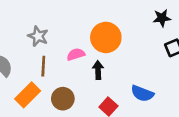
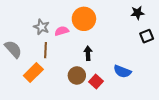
orange circle: (106, 37) -> (84, 19), moved
pink semicircle: (76, 54) -> (62, 31), moved
brown circle: (63, 99) -> (77, 75), moved

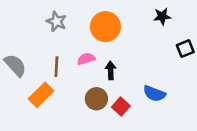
black star: (138, 13) -> (162, 16), moved
gray star: (41, 27) -> (56, 21), moved
pink semicircle: (62, 31) -> (86, 59), moved

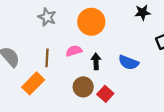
blue semicircle: (154, 94) -> (129, 62), moved

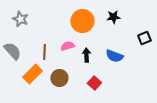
black star: (143, 12) -> (113, 17), moved
gray star: (47, 17) -> (20, 19), moved
brown circle: (83, 87) -> (59, 78), moved

